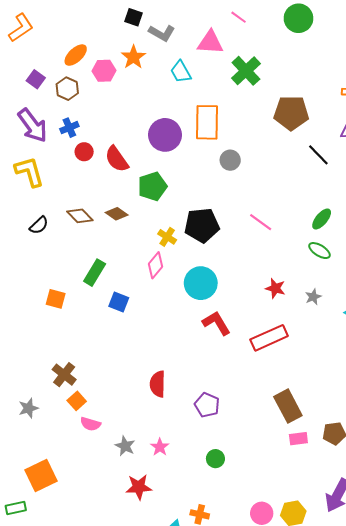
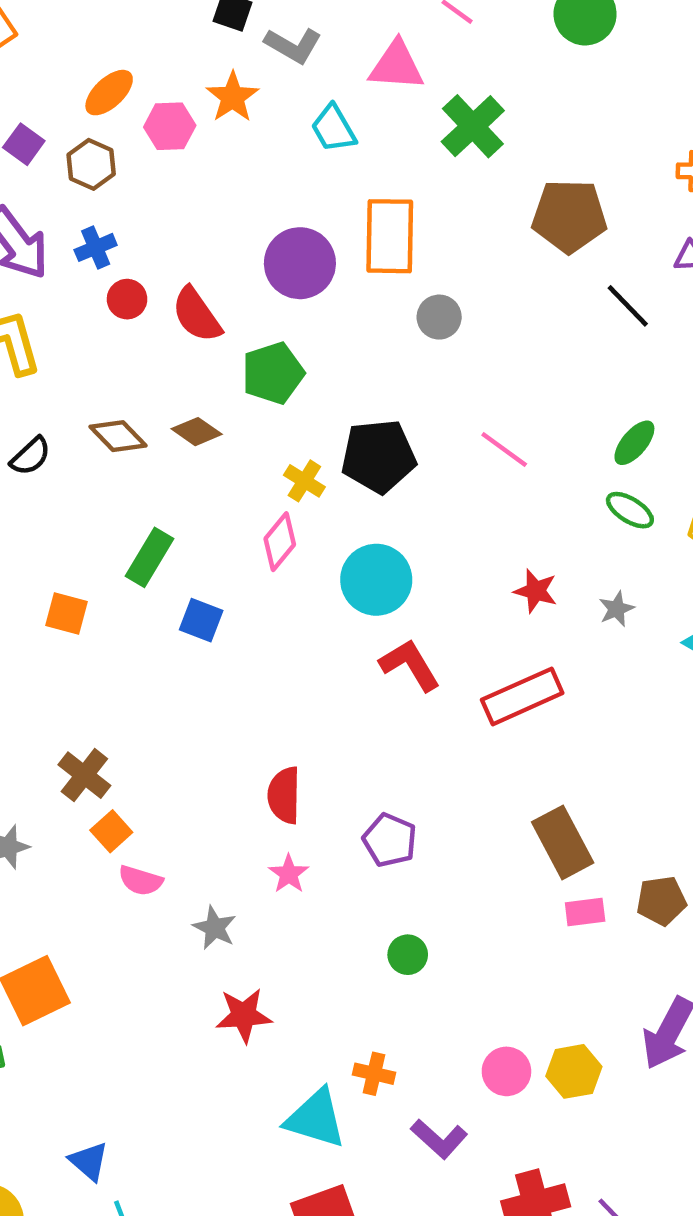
pink star: (160, 447) -> (289, 874), moved

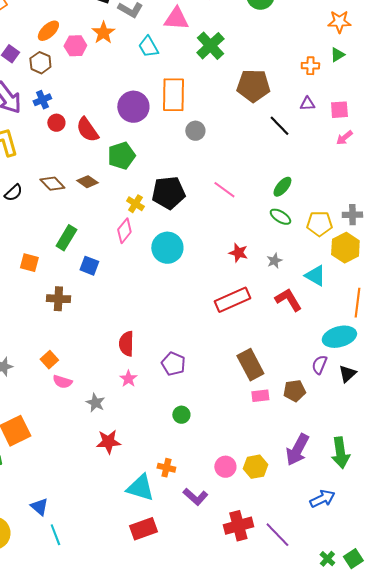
red L-shape: (410, 665) -> (288, 300), moved
brown cross: (84, 775) -> (58, 299), moved, turned -35

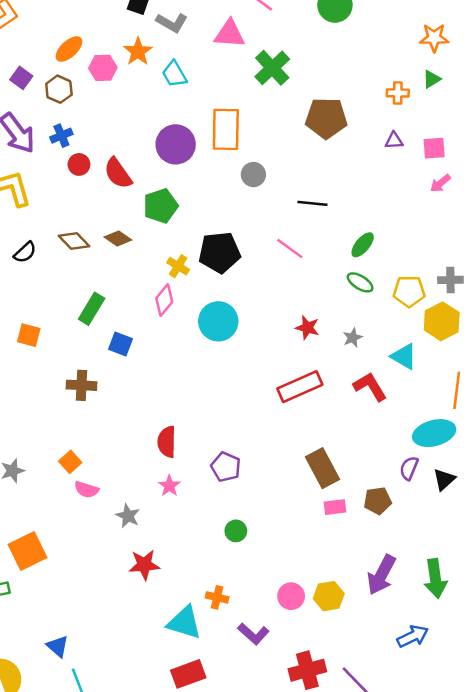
cyan trapezoid: (148, 47) -> (174, 74), moved
black line: (279, 126) -> (312, 203), moved, turned -40
orange square: (29, 263) -> (29, 335), moved

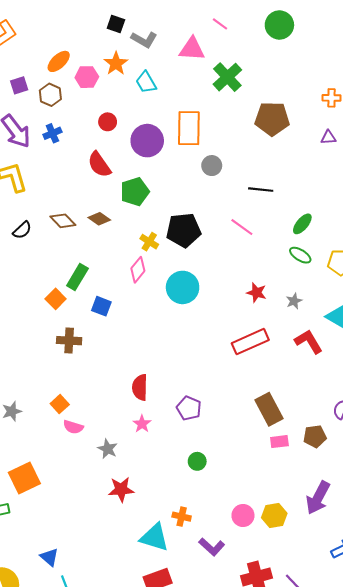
purple square: (21, 78) -> (19, 85), turned 36
red circle: (79, 164) -> (108, 122), moved
orange square: (29, 335) -> (56, 299), moved, turned 30

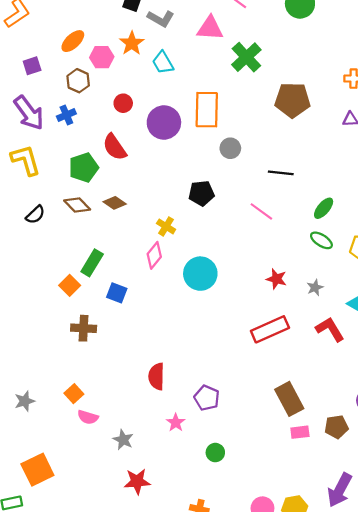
brown hexagon: (50, 95) -> (78, 81), moved
green pentagon: (135, 192) -> (84, 168), moved
black pentagon: (184, 230) -> (201, 193), moved, size x0.7
pink star: (142, 424) -> (176, 423), moved

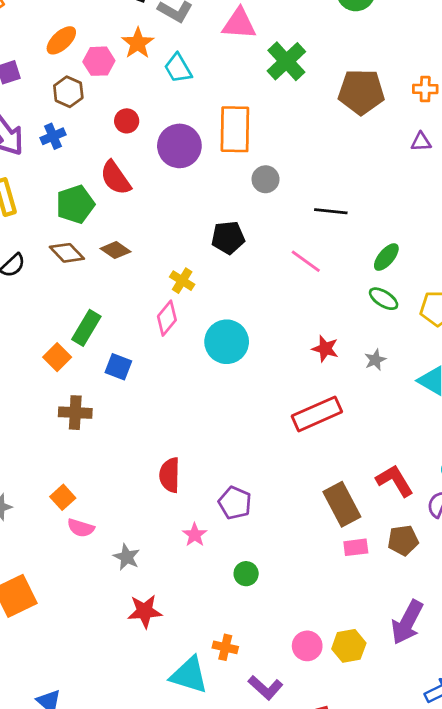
brown pentagon: (292, 100) -> (361, 92), moved
red L-shape: (330, 329) -> (395, 481), moved

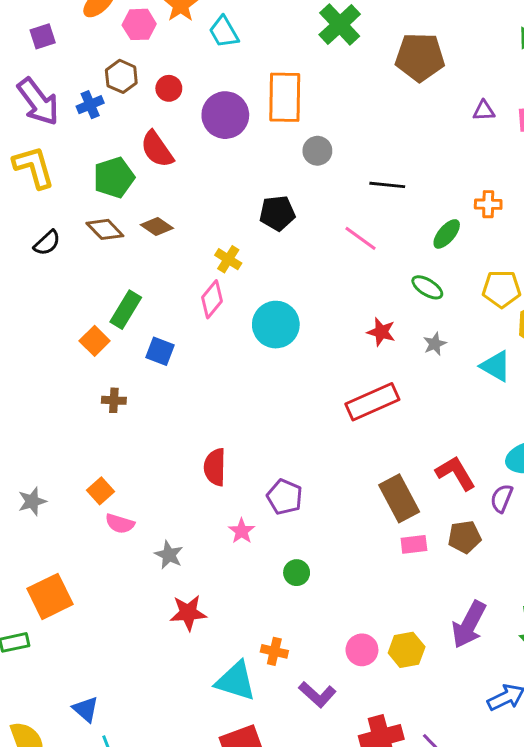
orange cross: (425, 89) -> (488, 204), moved
brown hexagon: (68, 92) -> (121, 76), moved
green ellipse: (384, 299) -> (427, 287), moved
brown cross: (75, 413) -> (114, 400), size x0.7

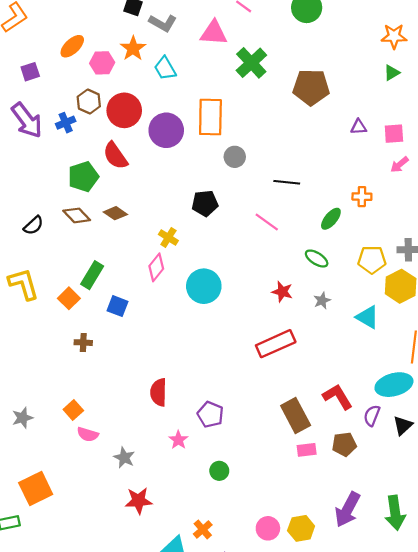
red circle: (169, 88) -> (124, 110), size x1.8
yellow L-shape: (34, 167) -> (24, 284), moved
orange cross: (274, 651) -> (203, 529), turned 36

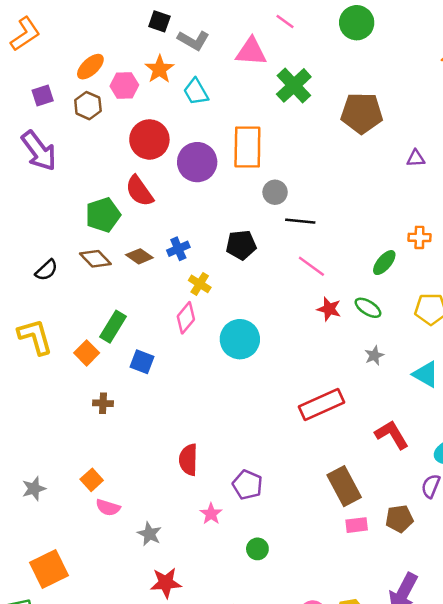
brown hexagon: (89, 102) -> (88, 106), moved
blue cross: (66, 123) -> (178, 249), moved
black line: (287, 182) -> (300, 221), moved
red star: (282, 292) -> (329, 309), moved
red L-shape: (338, 397) -> (392, 435), moved

